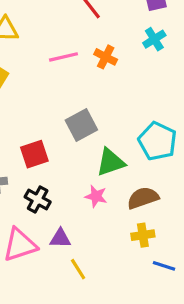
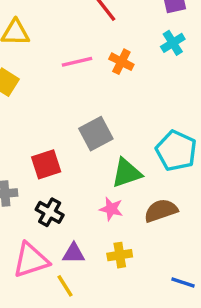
yellow cross: (143, 235) -> (120, 255), moved
yellow line: (78, 269) -> (65, 286), moved

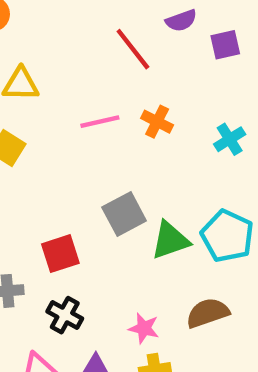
cyan cross: (173, 43) -> (230, 139), moved
green triangle: (127, 173) -> (170, 240), moved
pink star: (111, 209) -> (144, 328), moved

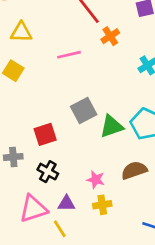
orange cross: (157, 122) -> (110, 36), moved, turned 30

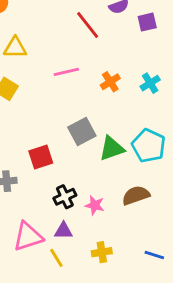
orange cross: (110, 36) -> (110, 82), moved
black cross: (48, 172) -> (65, 197), moved, turned 36
yellow cross: (102, 205) -> (102, 252), moved

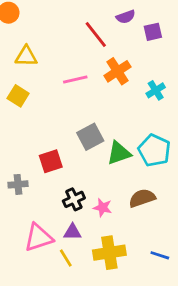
orange cross: (110, 82) -> (118, 71), moved, size x1.4
yellow cross: (102, 252) -> (109, 253), size x1.6

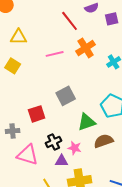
green triangle: (119, 153) -> (87, 122), moved
purple triangle: (73, 232) -> (62, 161), moved
pink triangle: (38, 238) -> (28, 155), moved, turned 35

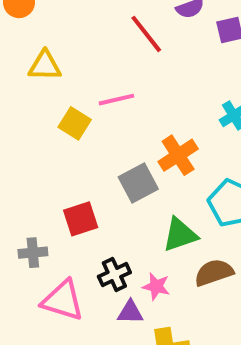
orange cross: (86, 48) -> (178, 155), moved
yellow square: (13, 66) -> (75, 123), moved

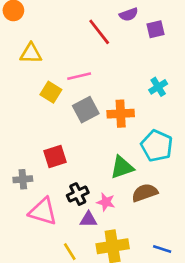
orange cross: (178, 155) -> (121, 114), turned 30
gray square: (138, 183) -> (86, 110), moved

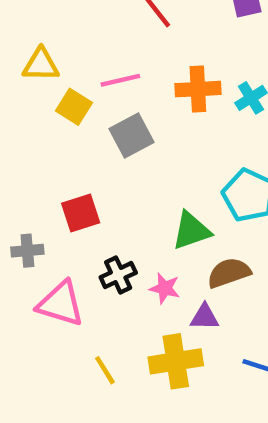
yellow triangle: (31, 53) -> (41, 65), moved
orange cross: (121, 114) -> (198, 89), moved
purple triangle: (88, 219) -> (205, 317), moved

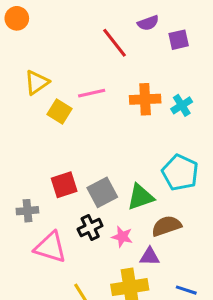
yellow triangle: (41, 65) -> (37, 82), turned -36
gray square: (131, 136) -> (102, 192), moved

